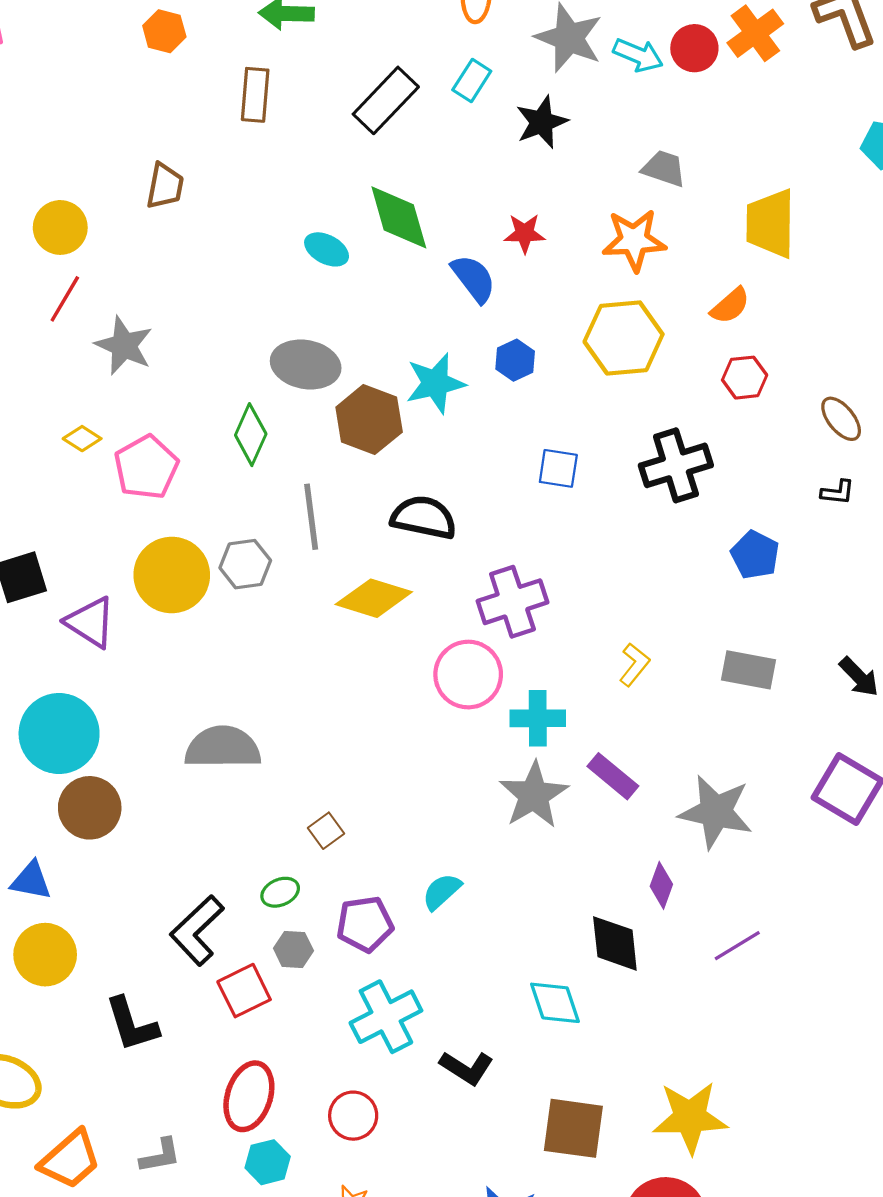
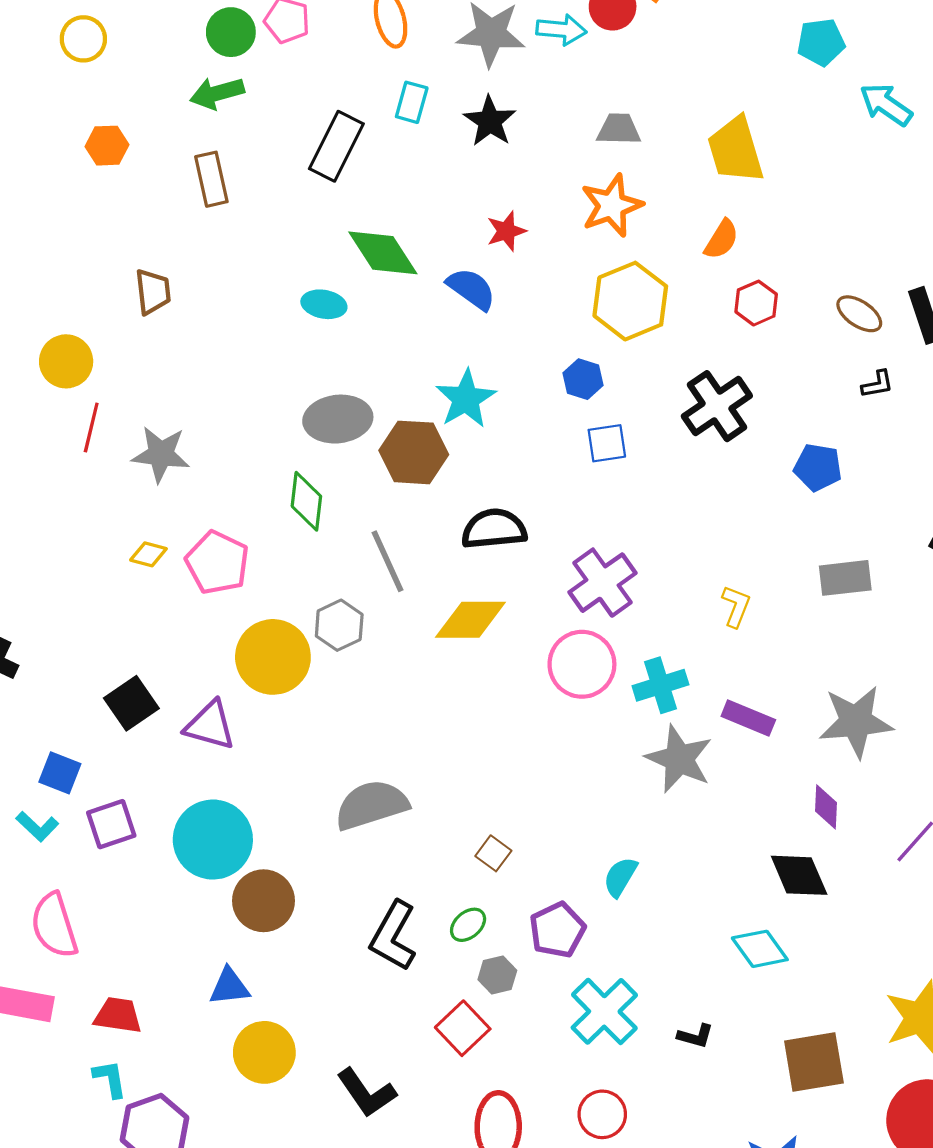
blue hexagon: (515, 360) -> (583, 379), moved
black L-shape: (197, 930) -> (393, 936), moved
black L-shape: (467, 1068) -> (695, 1036), size x0.7

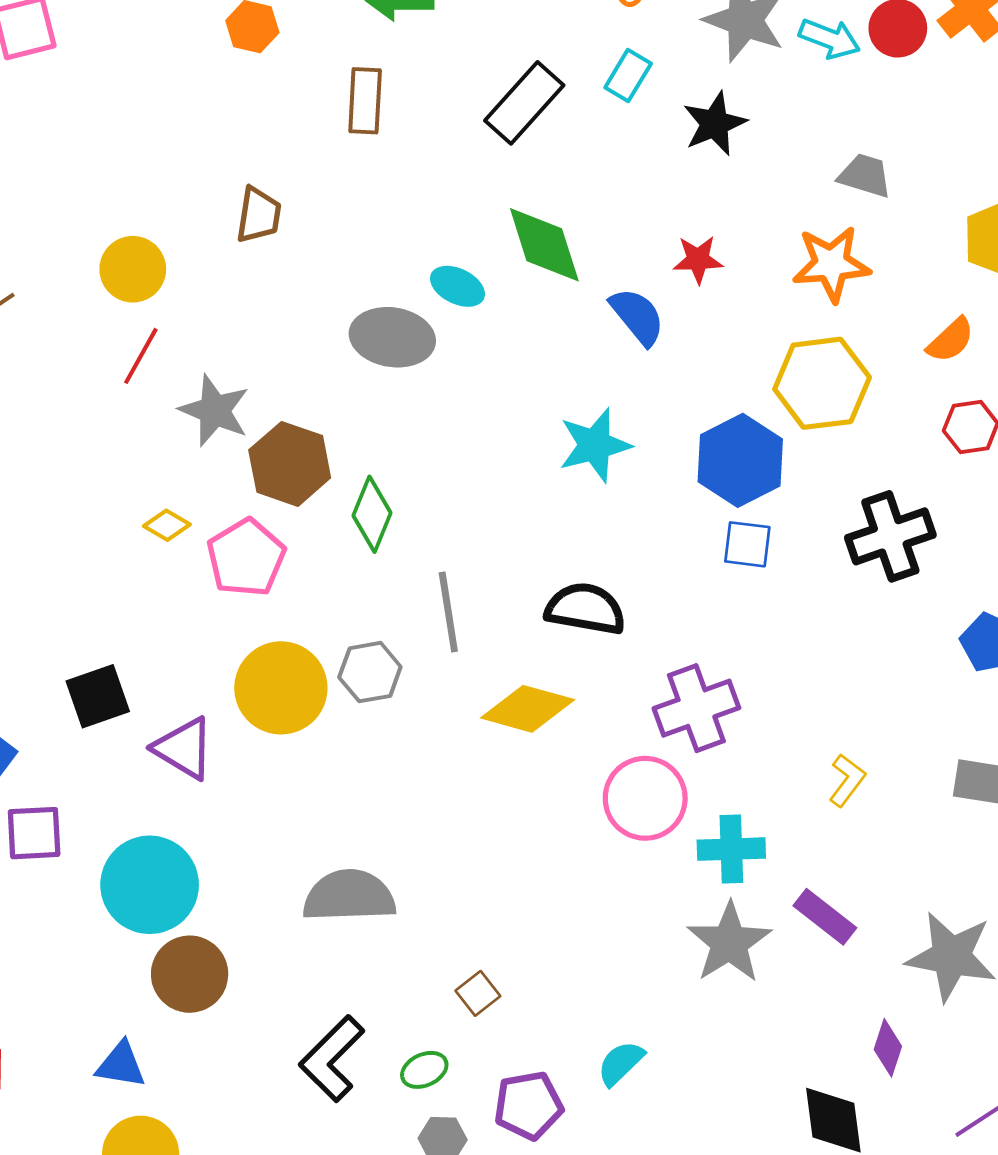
blue hexagon: (583, 379) -> (740, 460), size x1.8
gray ellipse: (338, 419) -> (392, 337), moved
brown hexagon: (414, 452) -> (290, 464), moved

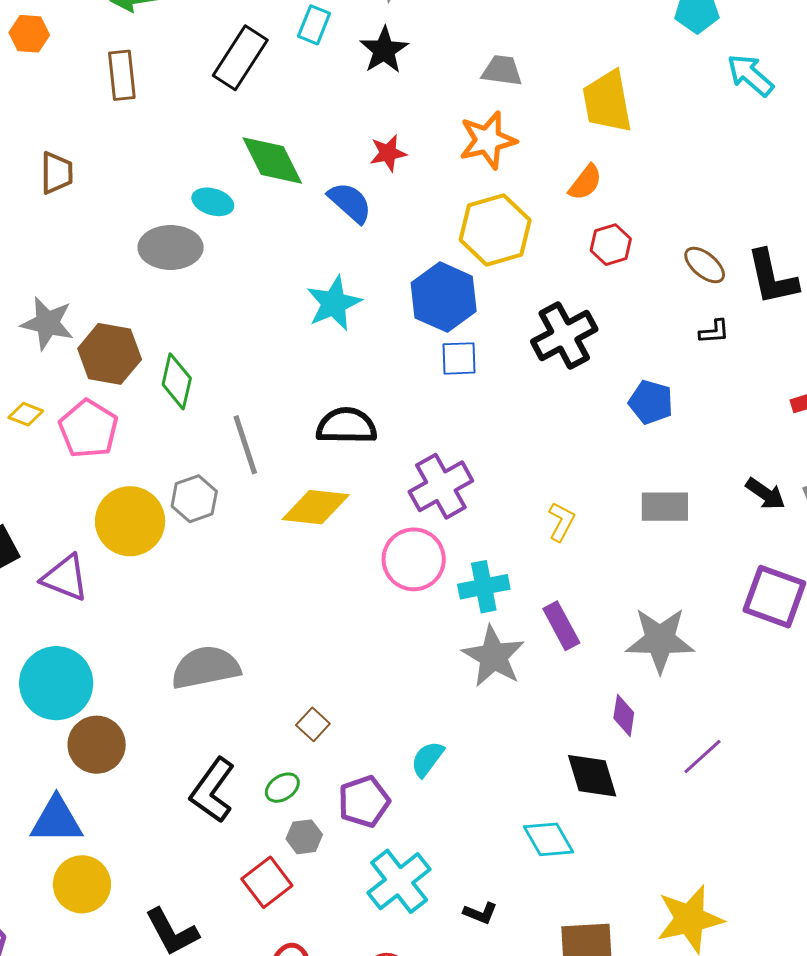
purple rectangle: (825, 917) -> (561, 626), turned 33
blue triangle: (121, 1065) -> (56, 820), size x1.4

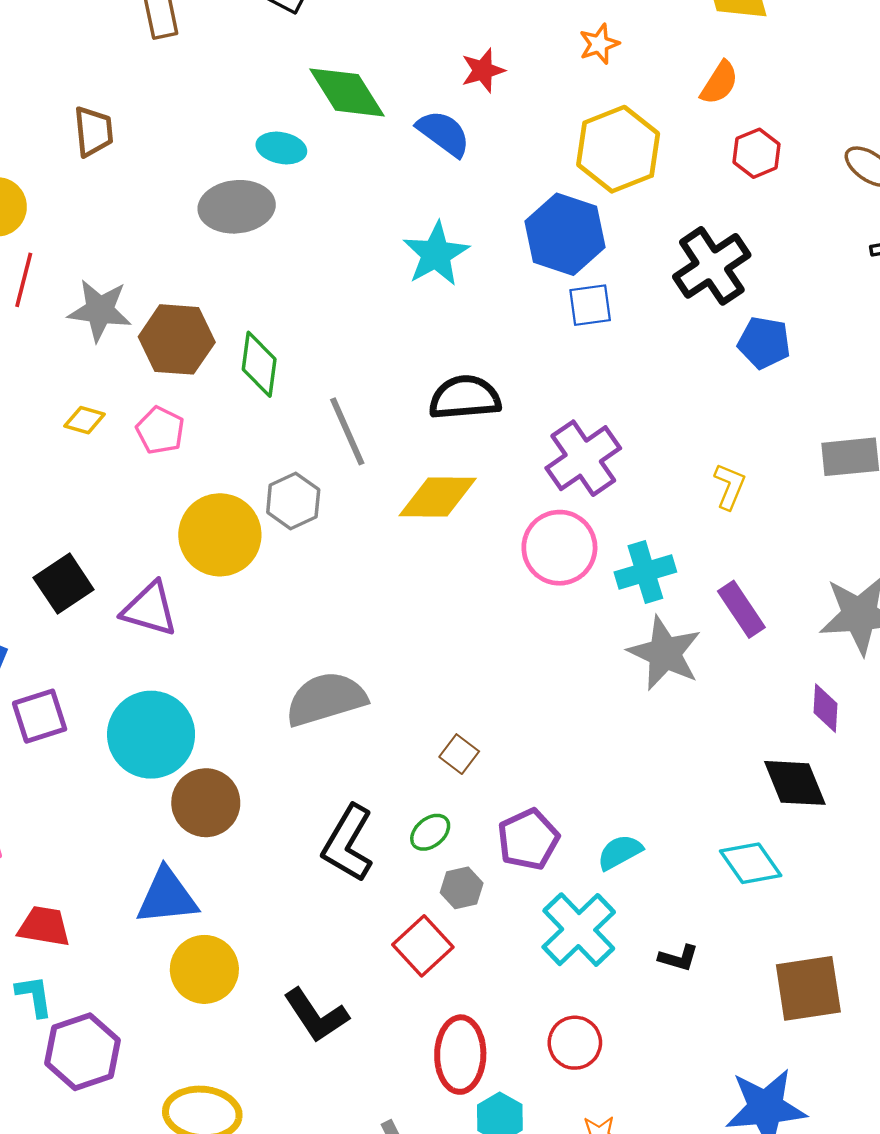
orange star: (488, 140) -> (599, 44), size x0.6
blue pentagon: (651, 402) -> (764, 343), moved
pink pentagon: (88, 429) -> (160, 430), size x0.7
cyan semicircle: (427, 759) -> (620, 852), moved, turned 30

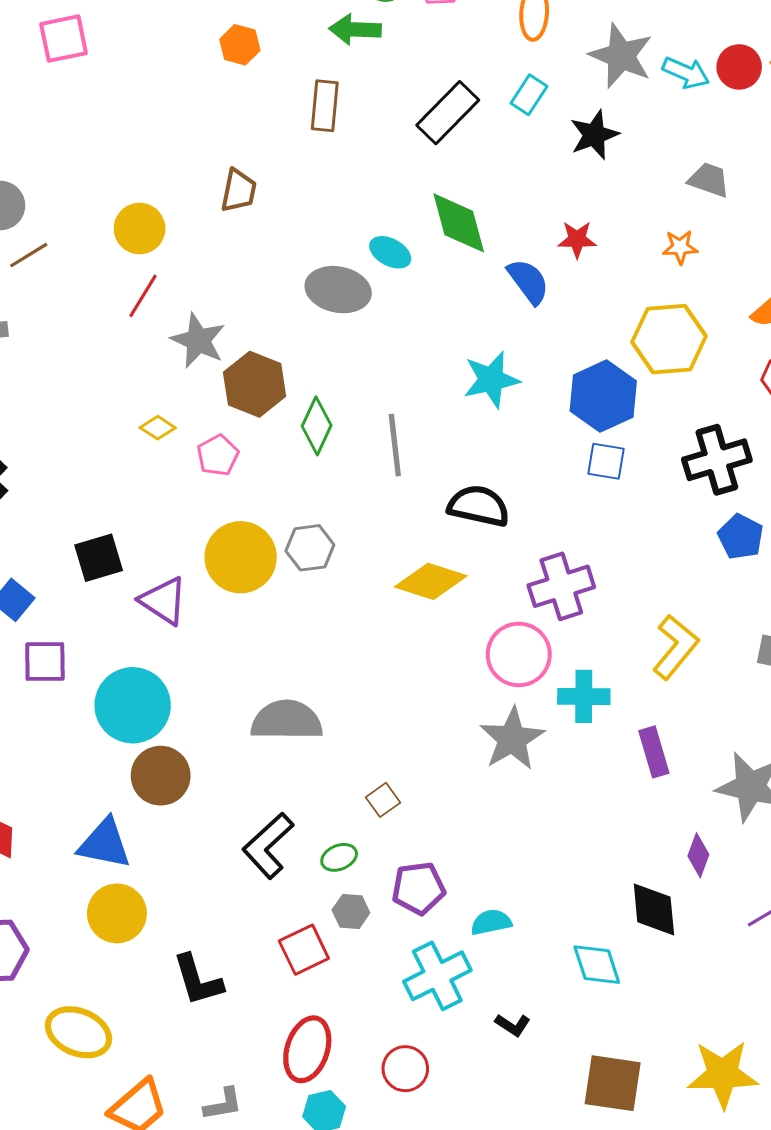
gray line: (347, 431) -> (395, 445), moved
yellow L-shape: (730, 486) -> (675, 647), size x1.6
gray star: (665, 653) -> (512, 739), moved

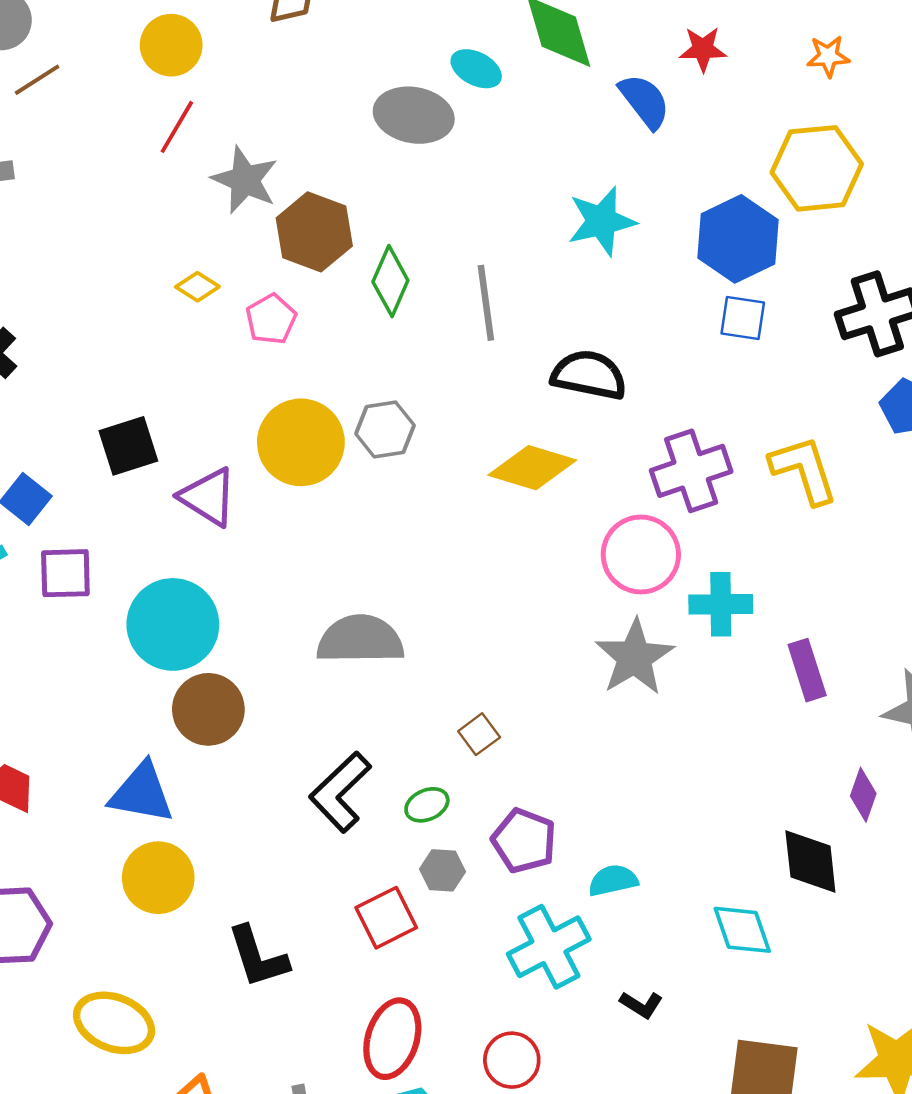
yellow L-shape: (675, 647) -> (804, 470), moved, turned -56
purple pentagon: (418, 888) -> (524, 841), turned 30

